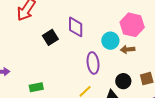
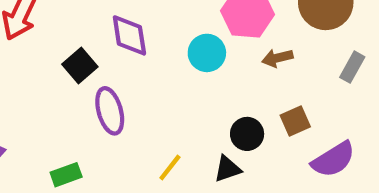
brown arrow: (128, 49) -> (277, 58), moved
purple ellipse: (93, 63) -> (110, 111), moved

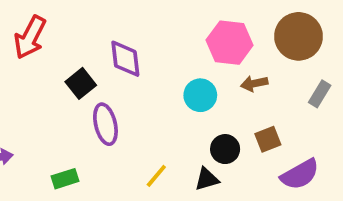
cyan circle: (207, 53) -> (200, 95), moved

